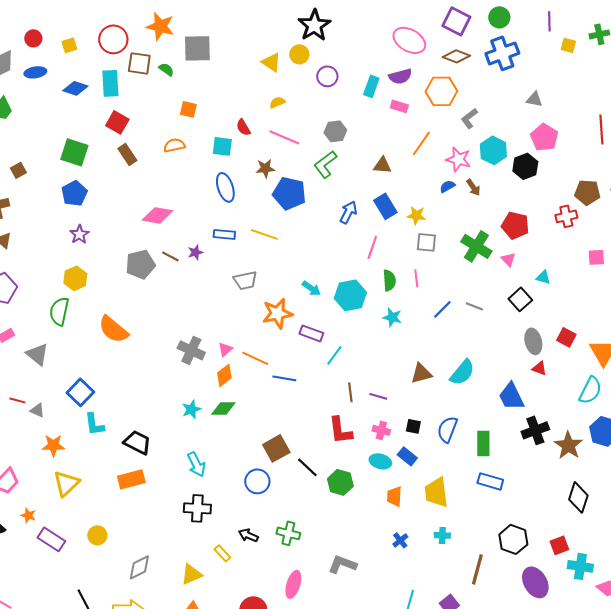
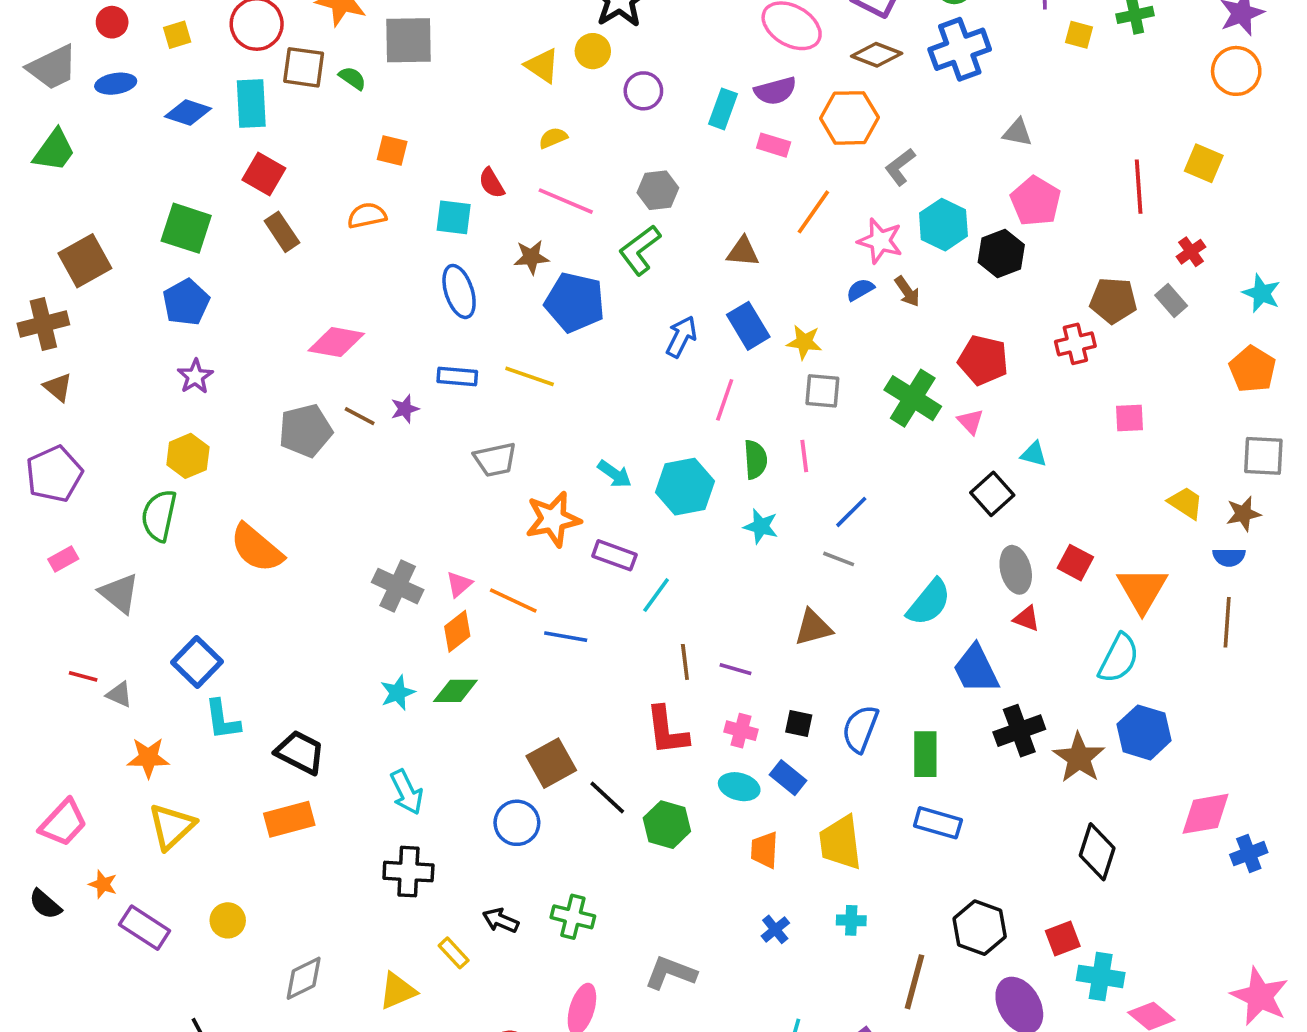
brown square: (18, 170) -> (85, 261), size x1.8
gray line: (474, 306) -> (839, 559), moved
cyan semicircle: (462, 372) -> (929, 602), moved

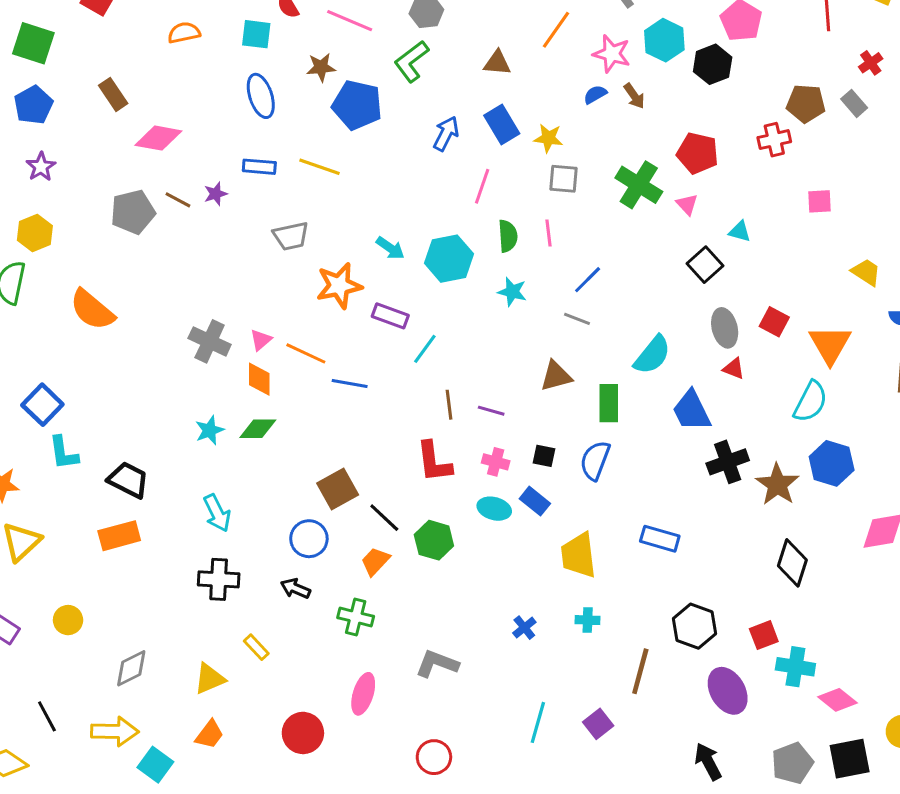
brown rectangle: (282, 232) -> (113, 94), moved
orange diamond: (457, 631) -> (259, 379), turned -52
green rectangle: (925, 754) -> (609, 403), moved
orange trapezoid: (764, 850) -> (375, 561), moved, turned 40
black arrow: (501, 920) -> (295, 588), moved

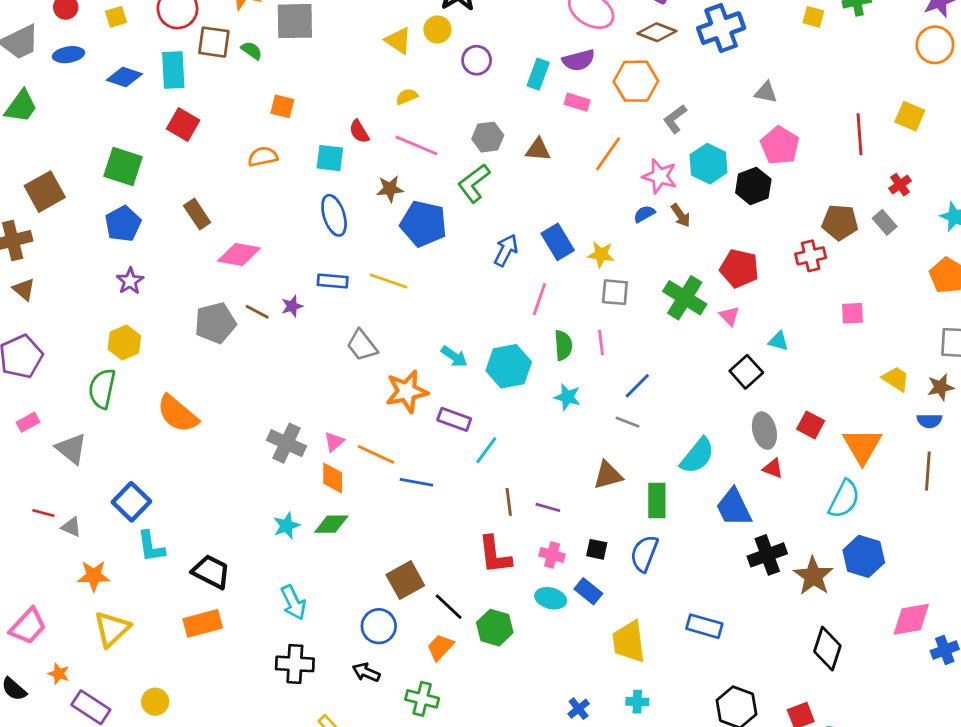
brown triangle: (497, 63) -> (538, 150), moved
gray trapezoid: (291, 236) -> (362, 345), turned 64

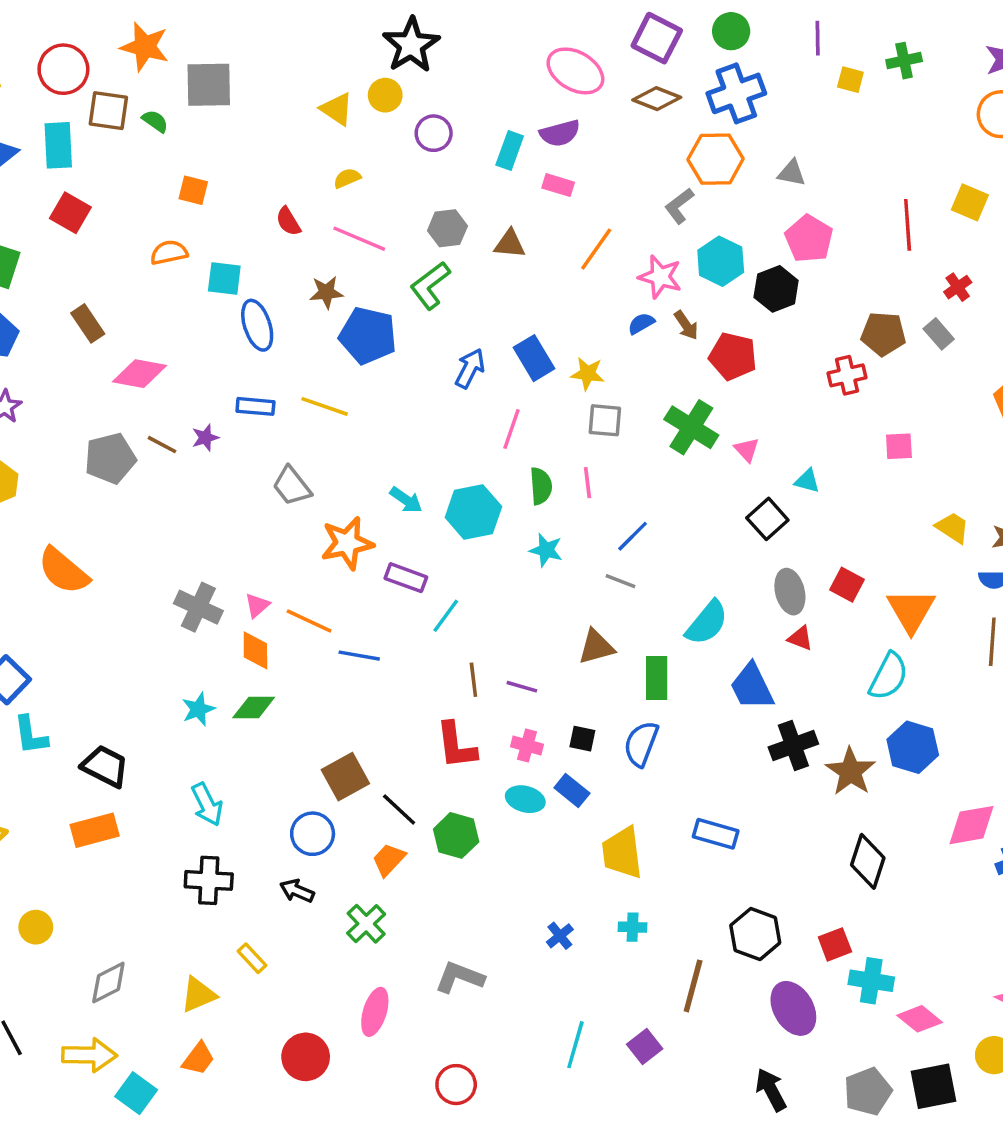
orange hexagon: (636, 81) -> (716, 159), moved
cyan square: (330, 158) -> (224, 278), moved
red pentagon: (739, 268) -> (733, 356), moved
green cross: (422, 699) -> (366, 924), turned 32

